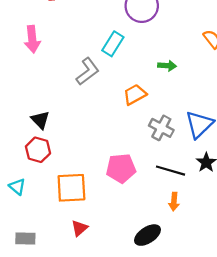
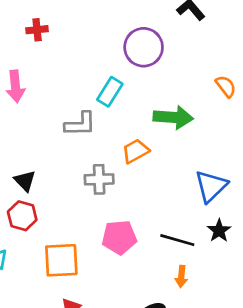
green arrow: (167, 66) -> (173, 117), size x1.8
gray L-shape: (88, 71) -> (80, 124), turned 36
gray cross: (161, 128) -> (99, 179), moved, turned -30

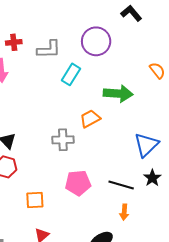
red cross: (37, 30) -> (14, 42), moved
gray L-shape: (80, 124) -> (49, 49), moved
orange square: (61, 260) -> (35, 200), size x0.7

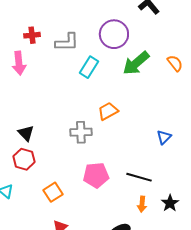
green arrow: (118, 94) -> (136, 63), moved, turned 136
blue triangle: (146, 145) -> (164, 137), size x0.6
black star: (152, 178) -> (170, 203), moved
orange square: (35, 200) -> (53, 192), turned -30

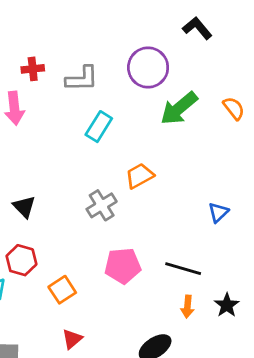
cyan rectangle: (89, 67) -> (99, 127), moved
gray cross: (81, 132) -> (102, 205), turned -30
red hexagon: (24, 159) -> (21, 260), moved

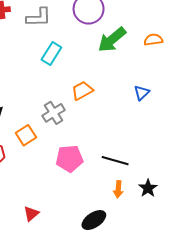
orange semicircle: (234, 108) -> (153, 40), turned -60
blue triangle: (218, 212) -> (142, 93), moved
orange square: (62, 290) -> (26, 135), moved

